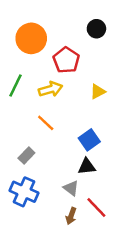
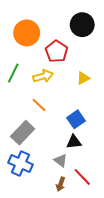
black circle: (96, 29) -> (82, 25), size x1.5
gray rectangle: (26, 156) -> (23, 133), size x1.6

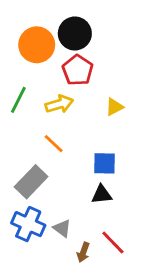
black circle: (82, 25) -> (75, 34), moved
blue square: (76, 119) -> (104, 163), turned 36
gray triangle: (61, 160) -> (62, 228), moved

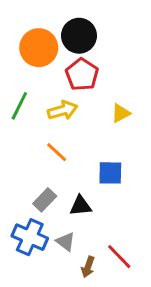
gray rectangle: (31, 182) -> (45, 200), moved, size x0.7
black triangle: (102, 194) -> (80, 206), moved

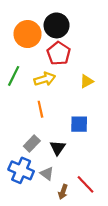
orange line: (57, 152) -> (40, 109), turned 35
black triangle: (80, 206) -> (58, 148), turned -49

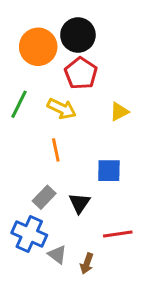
yellow arrow: (45, 79) -> (62, 109), turned 42
gray triangle: (47, 174) -> (57, 255), moved
red line: (86, 184) -> (118, 234), moved, turned -54

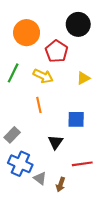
black circle: (78, 35) -> (78, 24), moved
gray rectangle: (44, 197) -> (12, 135), moved

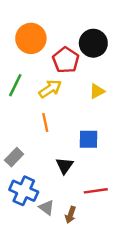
black circle: (78, 24) -> (93, 43), moved
yellow arrow: (43, 76) -> (50, 89), turned -60

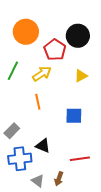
black triangle: (65, 166) -> (43, 146), moved, turned -42
blue cross: (24, 191) -> (20, 159), turned -30
gray triangle: (47, 208) -> (38, 181), moved

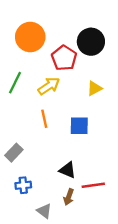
blue square: (74, 116) -> (79, 126), moved
black triangle: (43, 146) -> (68, 170), moved
blue cross: (20, 159) -> (23, 185), size x0.6
brown arrow: (59, 179) -> (69, 197), moved

